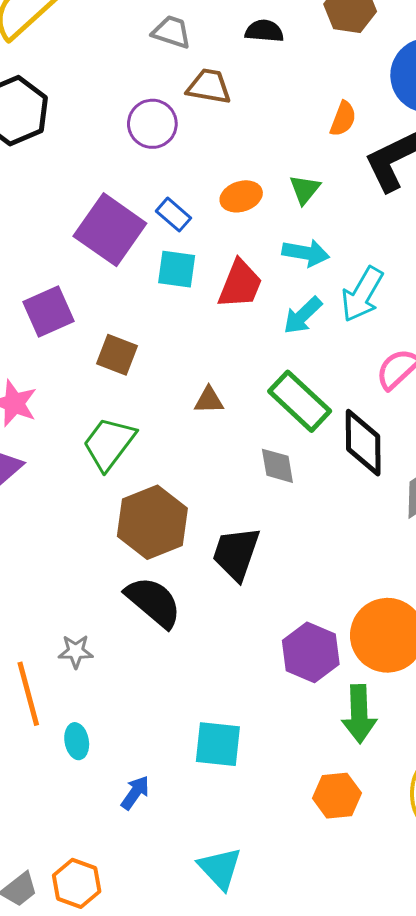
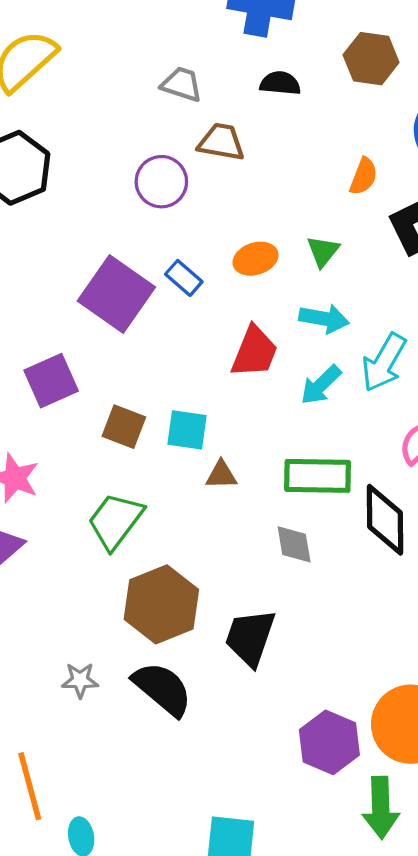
cyan square: (177, 269) -> (187, 430), moved
green rectangle: (300, 401) -> (318, 476), turned -42
gray star: (76, 651) -> (80, 680), moved

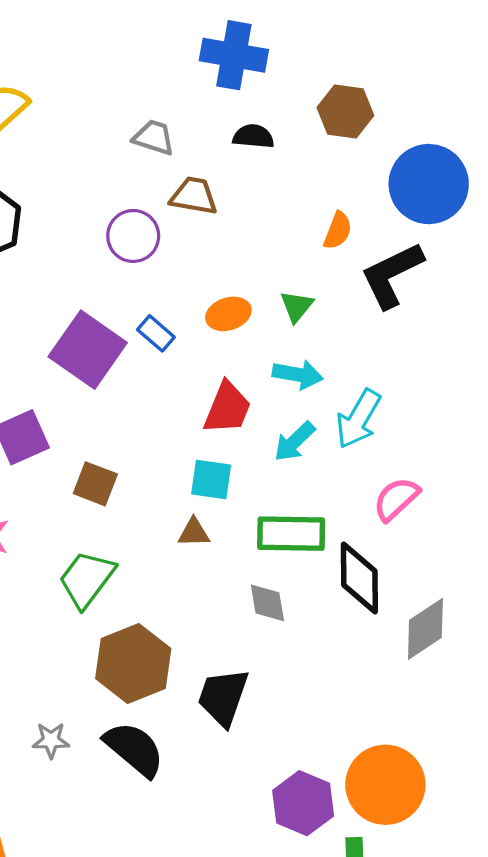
cyan square: (187, 430) -> (211, 480), moved

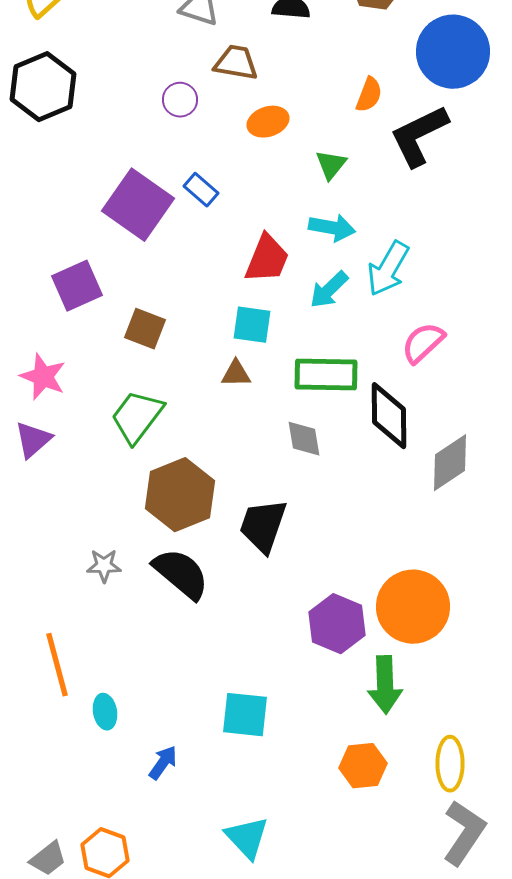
purple circle: (133, 236) -> (180, 100), size x0.7
orange ellipse: (228, 314) -> (268, 122), moved

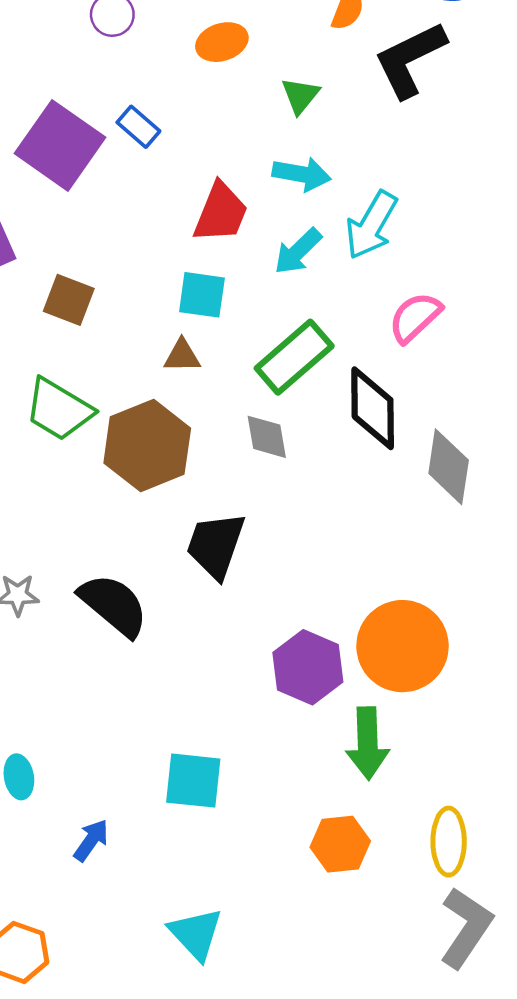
green rectangle: (326, 375) -> (294, 357), turned -42
green trapezoid: (137, 417) -> (59, 409), turned -96
gray diamond: (450, 463) -> (449, 467), turned -48
brown hexagon: (180, 495) -> (147, 446), moved

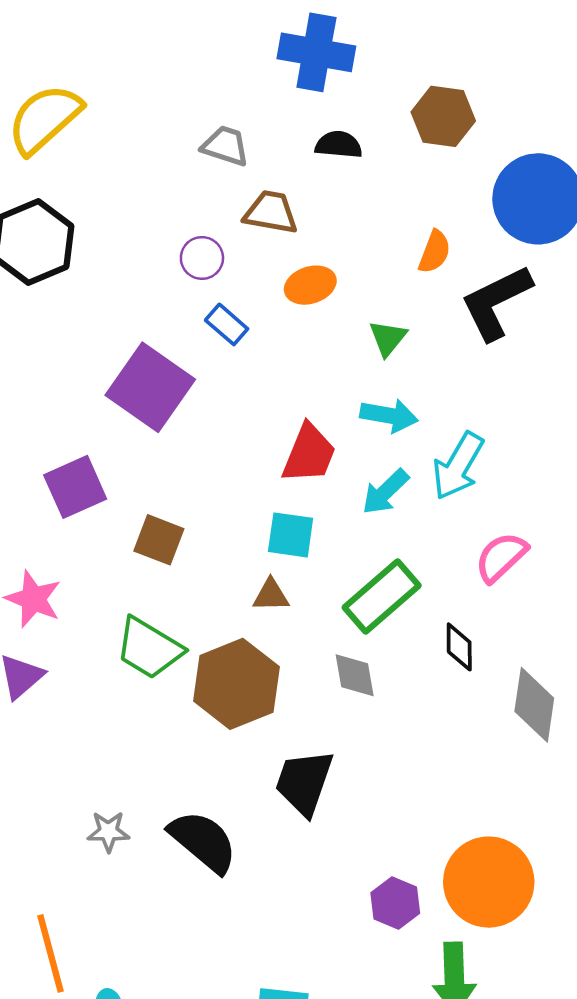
blue rectangle: (138, 127) -> (227, 324), moved
black diamond: (373, 408) -> (459, 647), size x0.6
purple hexagon: (308, 667) -> (395, 903), size x0.7

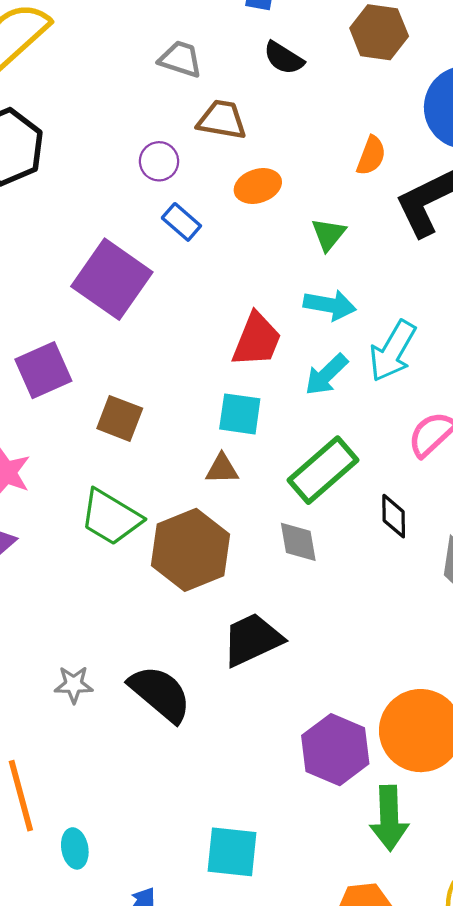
black semicircle: (339, 145) -> (284, 58), turned -153
black trapezoid: (304, 782) -> (252, 640), turned 46
purple hexagon: (395, 903) -> (335, 750), size x1.5

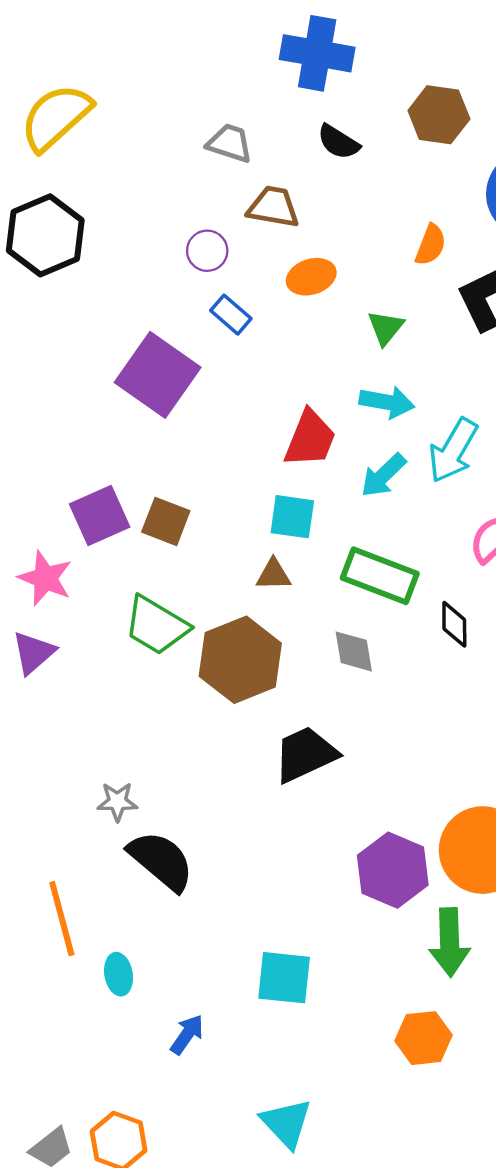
purple square: (43, 370) -> (100, 516), moved
green rectangle: (323, 470) -> (380, 576), turned 62
black semicircle: (160, 694) -> (161, 861), moved

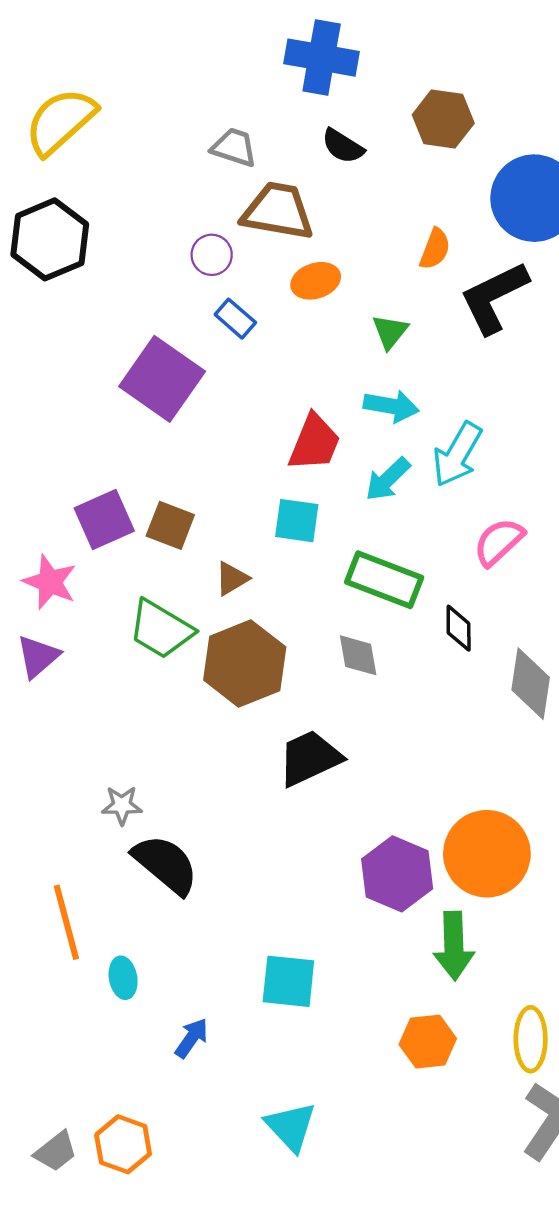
brown trapezoid: (273, 207) -> (278, 211), size x1.4
brown triangle: (273, 575) -> (232, 578), moved, turned -30

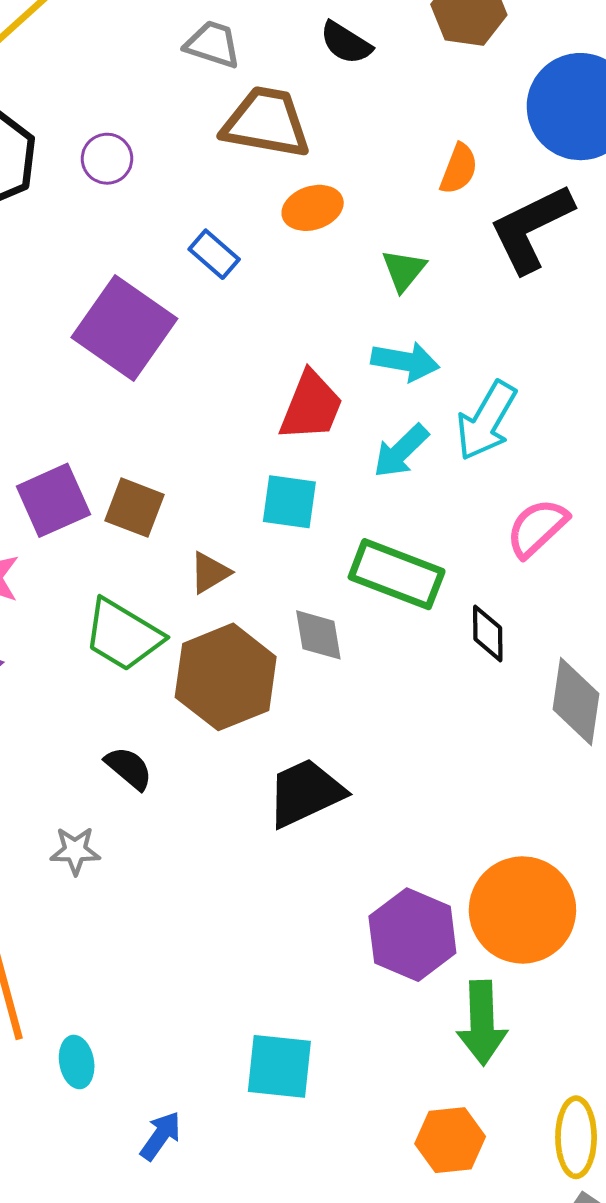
purple circle: (212, 255) -> (107, 159), moved
gray diamond: (358, 655) -> (318, 635), moved
black semicircle: (166, 864) -> (129, 768), moved, size x0.6

